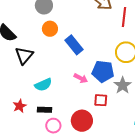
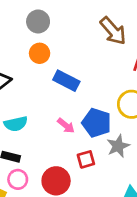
blue rectangle: (74, 45) -> (66, 81), turned -36
red square: (101, 100) -> (86, 159), turned -32

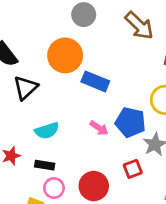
gray circle: (38, 21) -> (84, 15), moved
orange circle: (40, 53) -> (65, 55), size x1.6
red square: (86, 159) -> (133, 169), moved

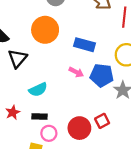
blue rectangle: (95, 81) -> (85, 45), moved
pink arrow: (99, 128) -> (76, 72), moved
red square: (133, 169) -> (102, 121), moved

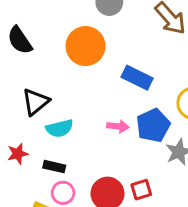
black triangle: (17, 58) -> (36, 102), moved
pink arrow: (76, 72) -> (118, 126), moved, turned -32
blue pentagon: (102, 75) -> (153, 125), turned 30

